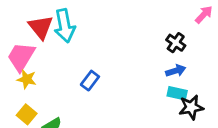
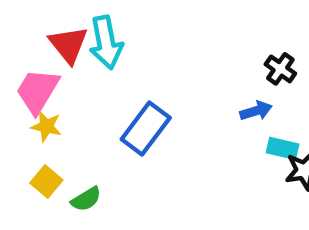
blue arrow: (176, 71) -> (256, 111), moved
blue rectangle: (90, 81) -> (146, 129), size x1.6

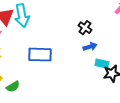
black cross: (280, 69) -> (85, 28), moved
blue rectangle: (146, 129) -> (40, 55), turned 55

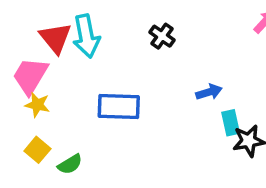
black cross: (85, 28) -> (162, 36), moved
cyan rectangle: (102, 64) -> (231, 123), turned 64

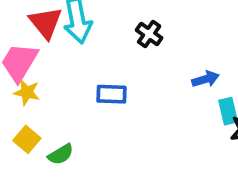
black cross: (162, 36) -> (149, 34), moved
blue rectangle: (119, 107) -> (111, 94), size x0.7

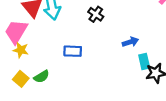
green semicircle: (61, 154) -> (42, 77), moved

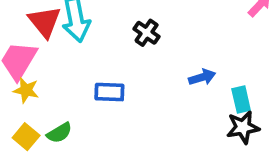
cyan rectangle: (144, 62) -> (241, 99), moved

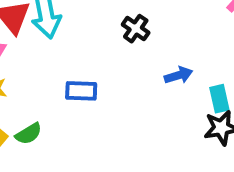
black cross: (147, 33) -> (136, 29), moved

